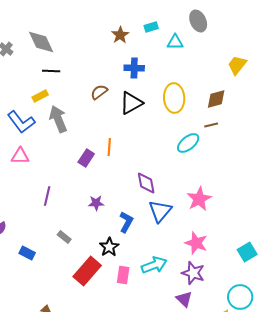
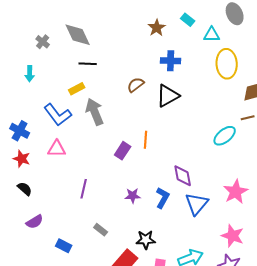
cyan rectangle: (151, 27) -> (188, 20), turned 56
yellow ellipse: (174, 98) -> (227, 64), moved
blue L-shape: (126, 222) -> (163, 198), moved
black star: (109, 247) -> (146, 240), turned 30

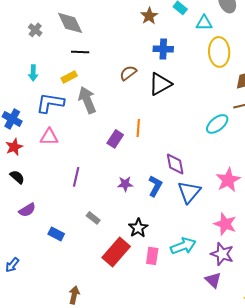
cyan arrow: (30, 74) -> (33, 73), moved
blue L-shape: (58, 115) -> (50, 103), turned 136
red star: (22, 159) -> (14, 147), turned 30
black star: (146, 240) -> (138, 228), turned -30

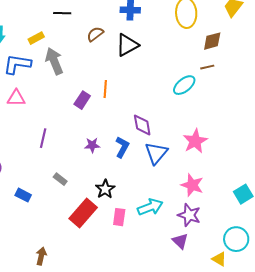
black line: (80, 52) -> (62, 13), moved

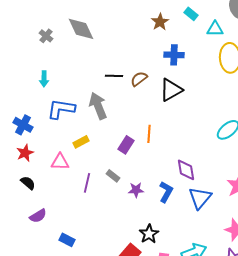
black line: (62, 13) -> (114, 76), moved
yellow rectangle: (36, 38) -> (81, 142), moved
pink triangle: (16, 98) -> (60, 162), moved
gray rectangle: (60, 179) -> (113, 176), moved

